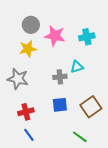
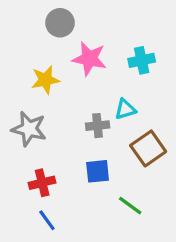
gray circle: (31, 25) -> (60, 23), moved
brown square: (91, 107) -> (148, 148), moved
green line: (80, 137) -> (130, 206), moved

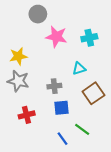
yellow star: (45, 80) -> (18, 56), moved
gray cross: (98, 126) -> (54, 86), moved
blue line: (47, 220) -> (63, 139), moved

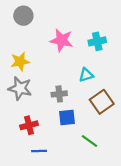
gray circle: (38, 14) -> (23, 16), moved
blue line: (63, 139) -> (39, 151), moved, turned -56

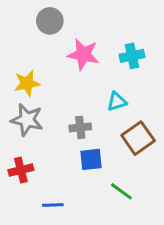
gray circle: (23, 16) -> (50, 21), moved
red cross: (29, 125) -> (21, 170), moved

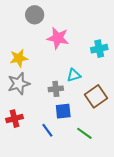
cyan cross: (132, 56) -> (99, 49), moved
cyan triangle: (117, 102) -> (74, 75), moved
gray star: (27, 120) -> (19, 84), turned -30
blue line: (53, 205) -> (47, 130), moved, turned 56

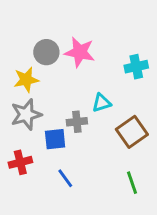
gray circle: (35, 15) -> (46, 52), moved
blue square: (63, 111) -> (55, 139), moved
green line: (84, 133) -> (132, 183), moved, turned 35

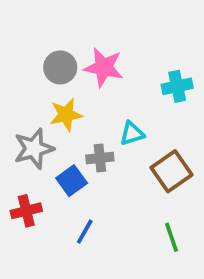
yellow star: (26, 80) -> (66, 115), moved
blue square: (55, 139) -> (72, 181), turned -30
blue line: (65, 178) -> (85, 232), turned 66

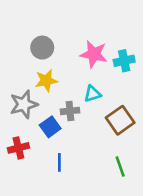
pink star: (104, 67) -> (94, 54), moved
blue line: (85, 232) -> (59, 162), turned -30

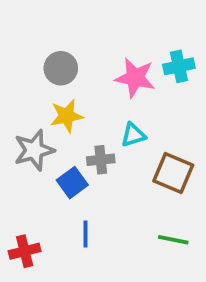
cyan cross: (124, 61) -> (179, 66), moved
brown square: (120, 120) -> (173, 173), turned -32
red cross: (18, 148) -> (25, 251), moved
green line: (120, 166) -> (173, 240), turned -60

